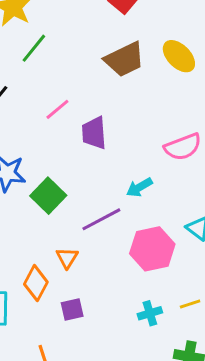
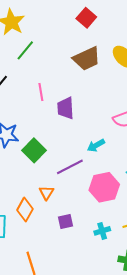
pink line: (57, 109) -> (41, 92), turned -60
purple square: (72, 309) -> (65, 222), moved

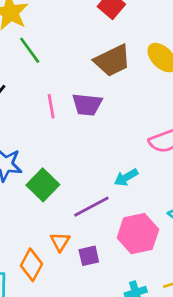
green line: (25, 50) -> (30, 50), turned -75
purple trapezoid: (66, 108) -> (87, 104), moved, turned -80
purple square: (65, 222) -> (89, 256), moved

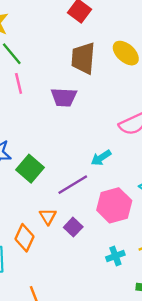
brown trapezoid: (112, 60) -> (83, 58), turned 124
pink line: (51, 106) -> (19, 83), moved
purple square: (89, 256) -> (73, 227), turned -30

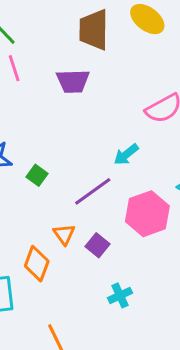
green square: (30, 169) -> (37, 175), size x0.6
cyan cross: (115, 256) -> (120, 295), moved

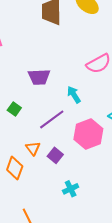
purple trapezoid: (73, 81) -> (39, 77), moved
cyan arrow: (126, 154) -> (74, 95), turned 96

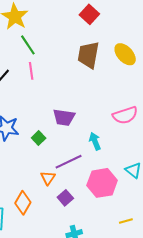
green square: (14, 109) -> (39, 138), moved
orange triangle: (33, 148) -> (48, 178), moved

